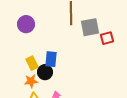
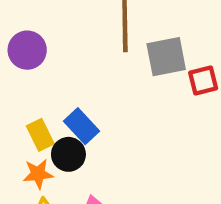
blue rectangle: (51, 59) -> (81, 126), turned -49

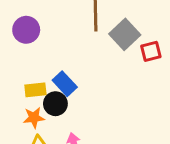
gray square: (166, 57) -> (125, 34), turned -32
yellow rectangle: (40, 135) -> (35, 90), turned -70

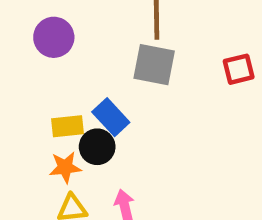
gray square: (125, 34) -> (154, 65), moved, turned -36

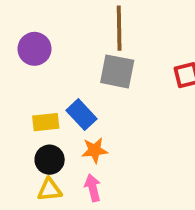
black circle: (97, 147) -> (50, 160), moved
orange star: (65, 167) -> (95, 150), moved

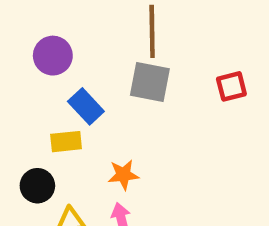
blue rectangle: (81, 115) -> (86, 106), moved
black circle: (50, 160) -> (37, 186), moved

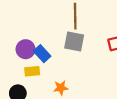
purple circle: (53, 56) -> (26, 49), moved

